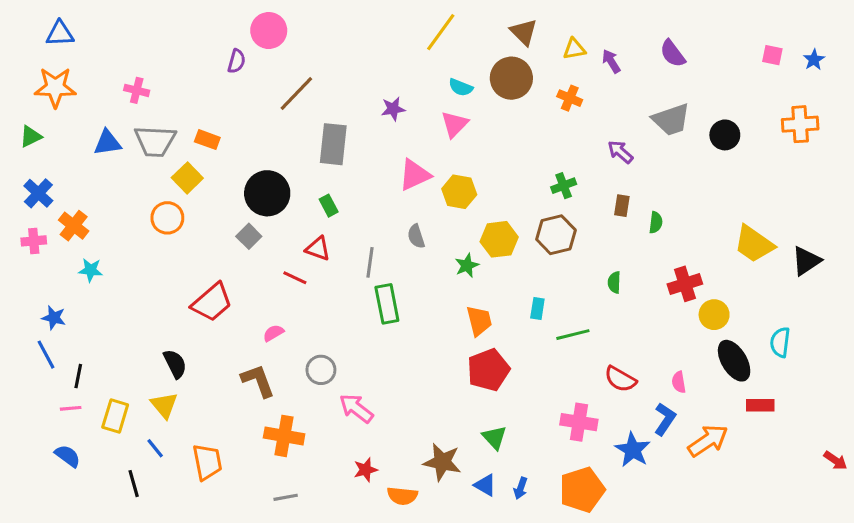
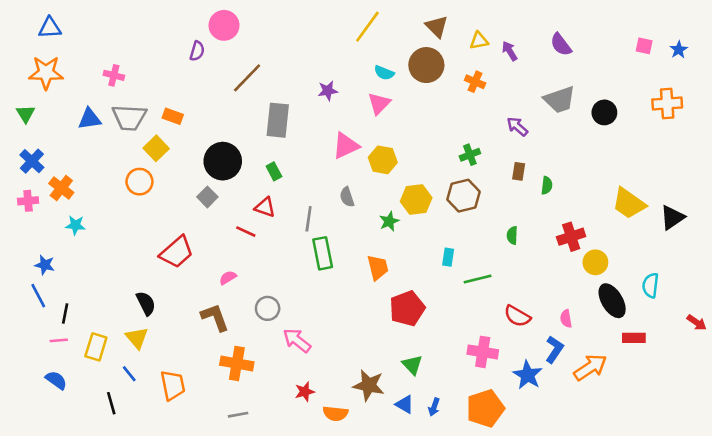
green triangle: (31, 136) -> (25, 114), turned -36
orange trapezoid: (479, 321) -> (378, 267), moved
red arrow: (835, 461) -> (697, 323), moved

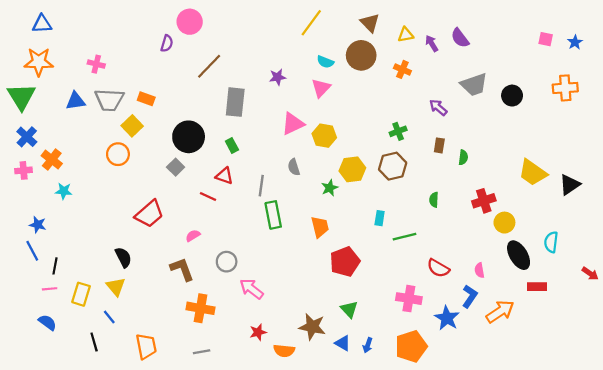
purple semicircle: (561, 45) -> (460, 38), moved
green triangle: (25, 114) -> (21, 97), size x1.8
orange trapezoid: (173, 385) -> (146, 346), moved

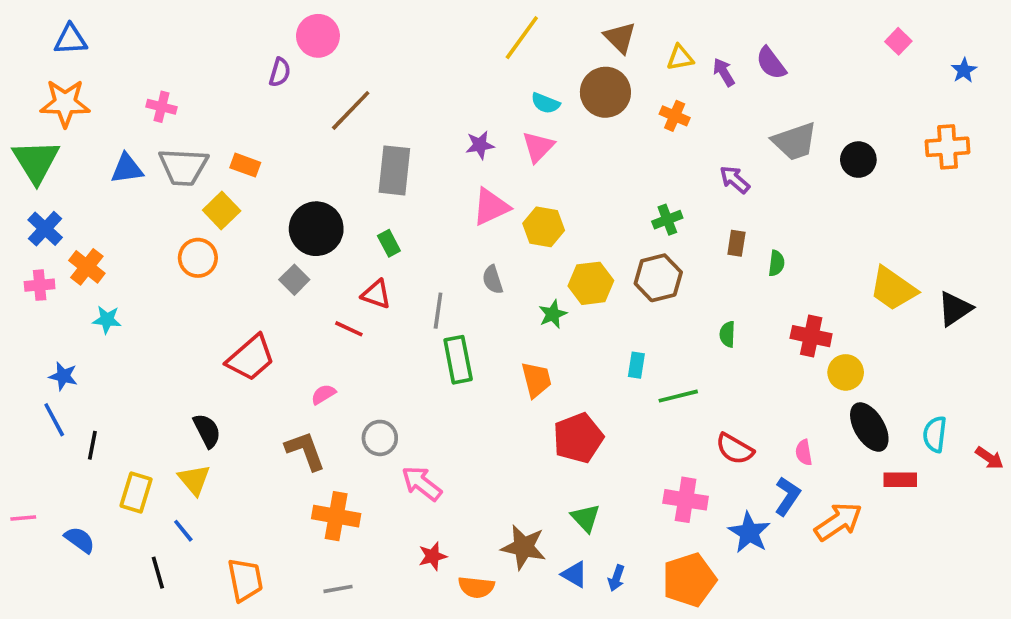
pink square: (546, 39) -> (898, 41), moved, turned 32
purple star: (278, 77) -> (480, 145), moved
red cross: (484, 201) -> (811, 336), turned 30
cyan semicircle: (551, 242) -> (935, 434), moved
pink line: (50, 289) -> (23, 518), moved

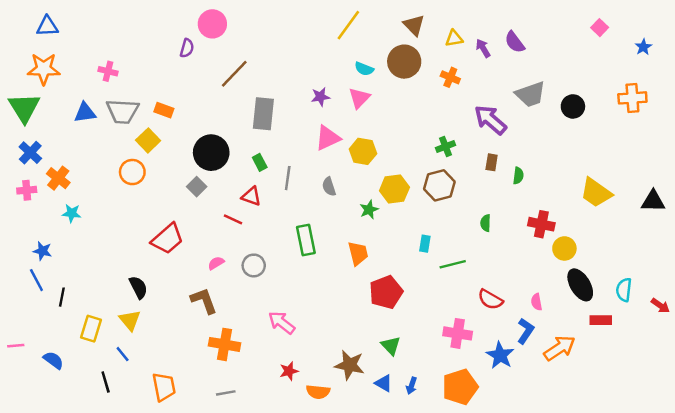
purple arrow: (735, 180) -> (490, 120), size x1.6
black triangle: (955, 309) -> (653, 201), moved, turned 35
gray line: (438, 311) -> (288, 178), moved
gray circle: (380, 438) -> (254, 265), moved

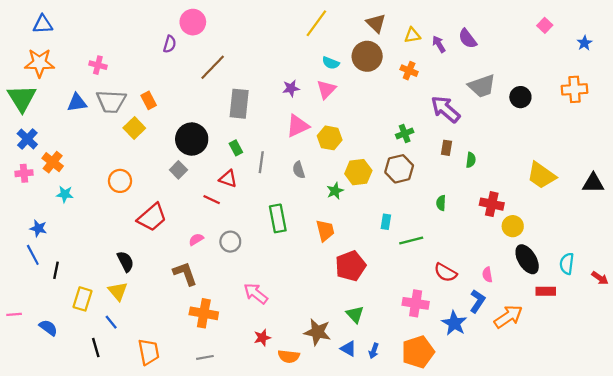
orange rectangle: (164, 110) -> (149, 100), turned 42
orange circle: (132, 172) -> (120, 181), moved

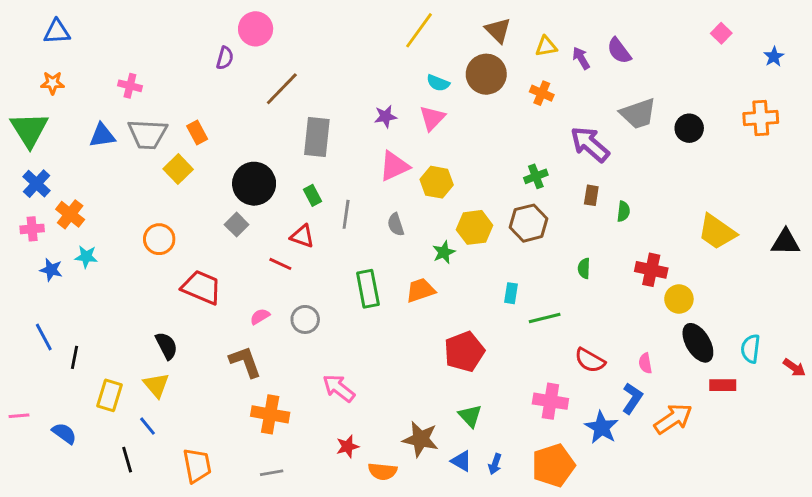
orange star: (39, 63) -> (53, 83), size x0.6
red trapezoid: (152, 217) -> (201, 287), turned -116
blue star: (38, 228) -> (51, 270), moved
orange trapezoid: (325, 231) -> (421, 290), moved, turned -95

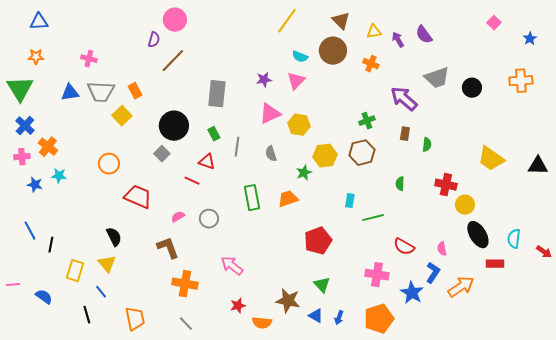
brown line: (282, 89) -> (173, 61), moved
gray line: (272, 473) -> (186, 324), turned 56

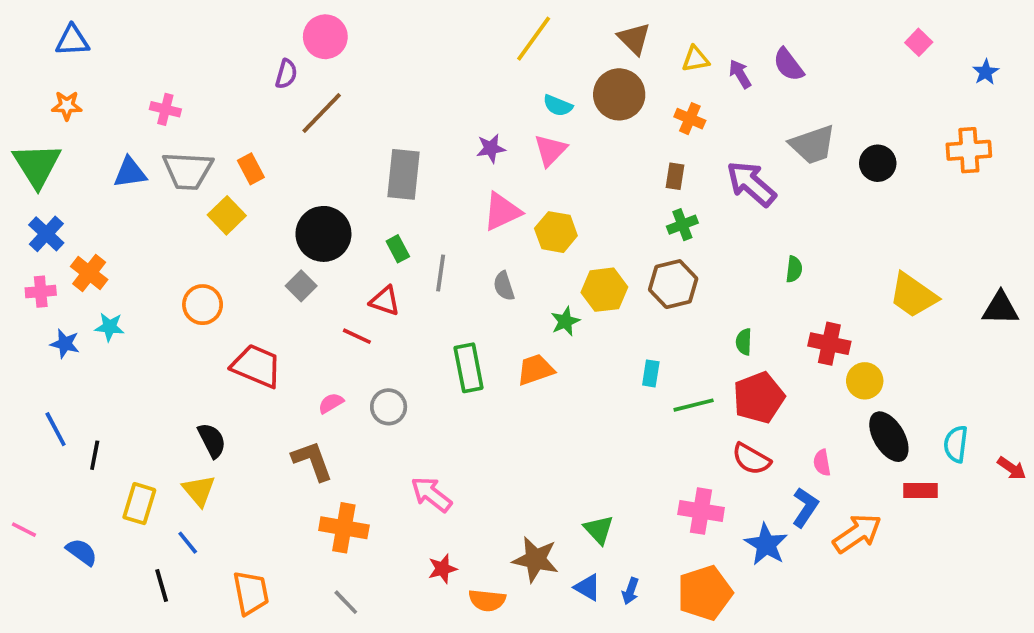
brown rectangle: (405, 134) -> (675, 176), moved
red pentagon: (318, 241) -> (759, 398), moved
pink line: (13, 285) -> (24, 530), turned 32

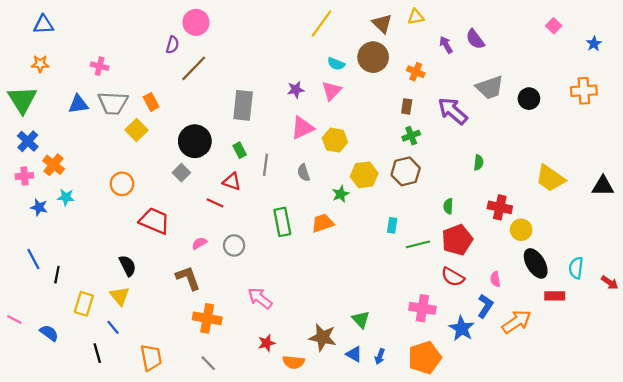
yellow triangle: (695, 59) -> (416, 17), moved

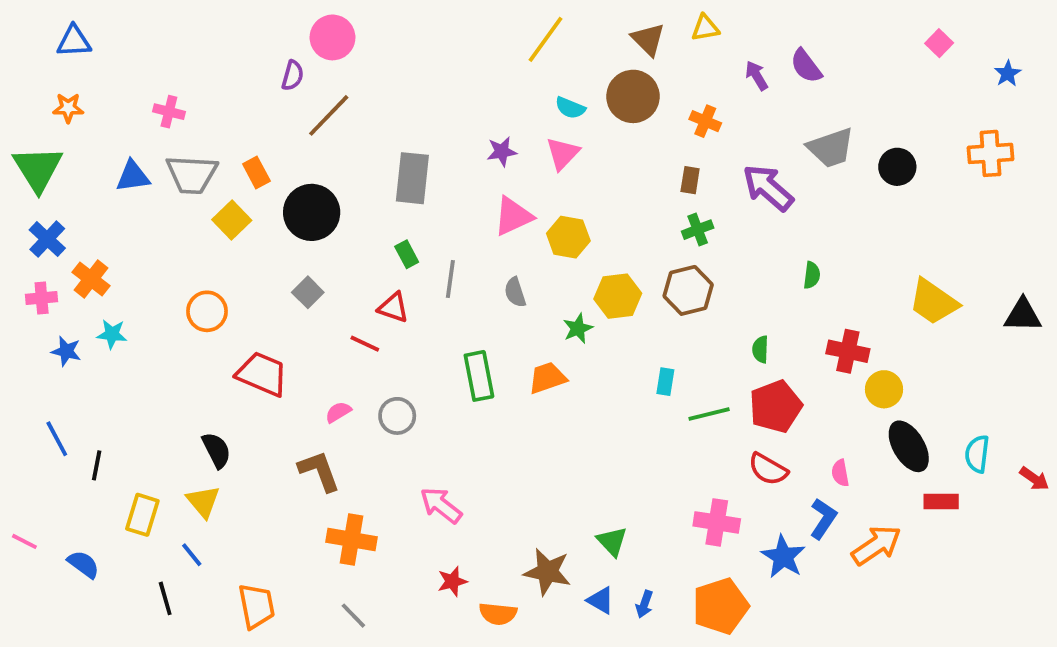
black circle: (195, 141) -> (312, 212), moved

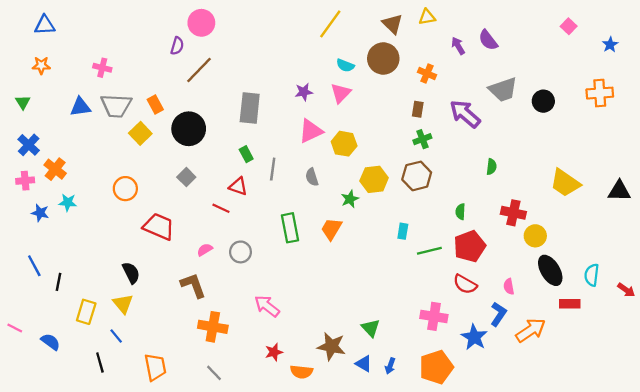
green triangle: (38, 169) -> (23, 102), size x0.5
orange trapezoid: (547, 378) -> (331, 229), turned -40

